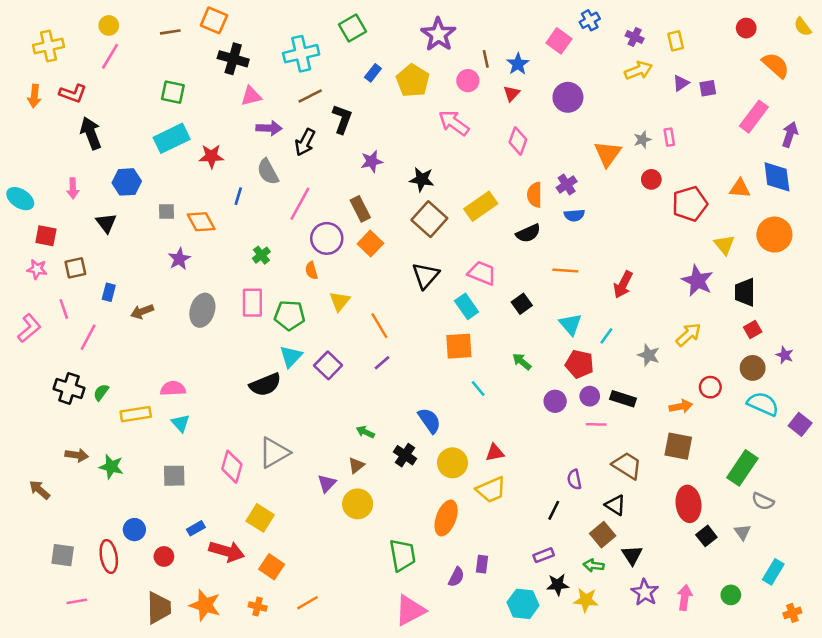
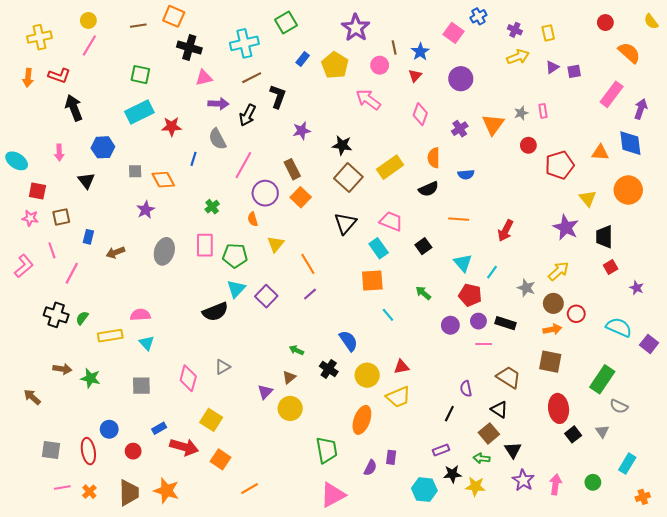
purple cross: (567, 185) -> (460, 129), moved
brown circle: (753, 368) -> (553, 303), moved
gray triangle: (274, 453) -> (223, 367), size x0.6
orange cross: (258, 606) -> (89, 492), moved, turned 32

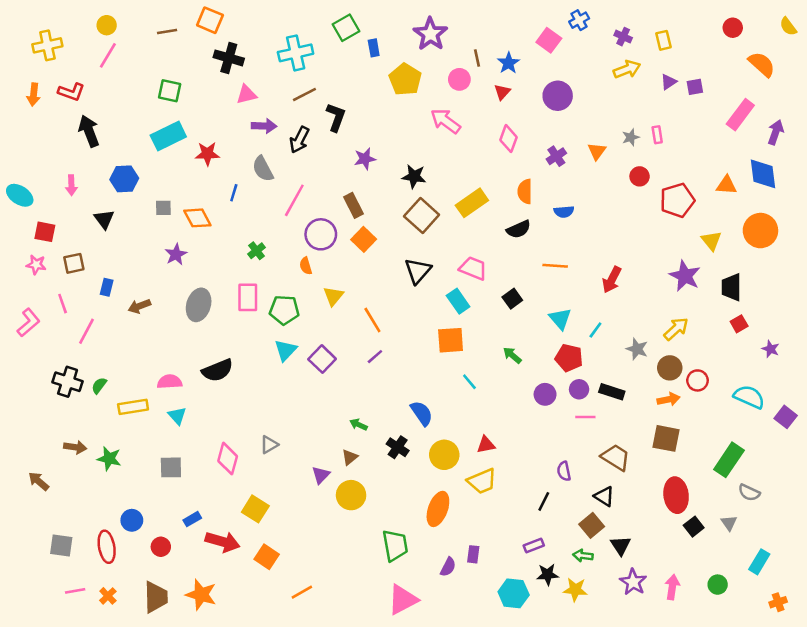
blue rectangle: (303, 59) -> (374, 48), moved, turned -48
orange triangle: (493, 124) -> (597, 151), size x0.7
black semicircle: (215, 312) -> (217, 370), moved

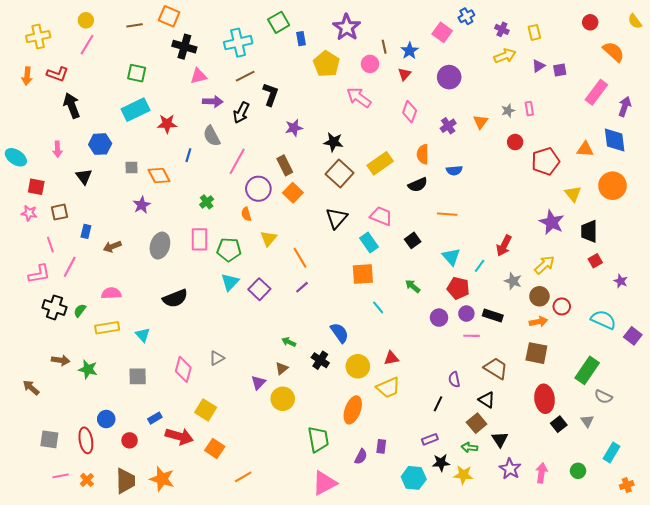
red arrow: (612, 280) -> (504, 246), moved
pink L-shape: (29, 323) -> (39, 274), moved, turned 30
pink semicircle: (170, 382) -> (111, 293), moved

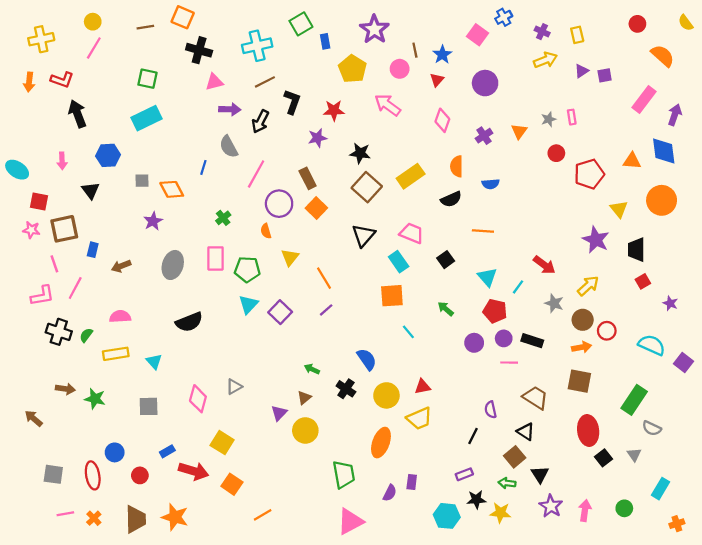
red star: (167, 124) -> (334, 110), moved
brown square: (60, 212) -> (64, 229), size x1.5
red arrow: (504, 246) -> (544, 265), turned -80

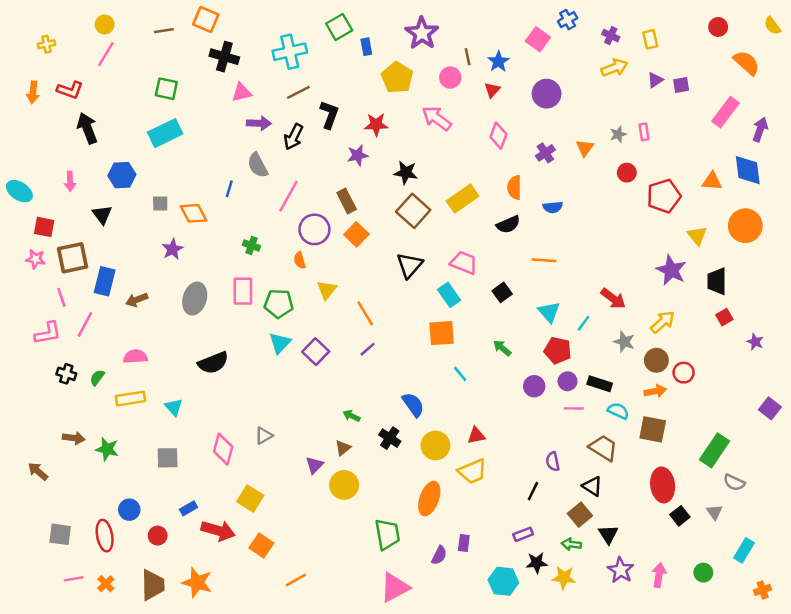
yellow cross: (41, 39) -> (47, 44), size x0.6
green cross: (223, 218) -> (251, 245), turned -32
blue rectangle: (93, 250) -> (105, 281), size x1.6
black cross: (59, 332) -> (66, 374), size x0.7
cyan semicircle: (652, 345) -> (618, 411), moved, size x0.7

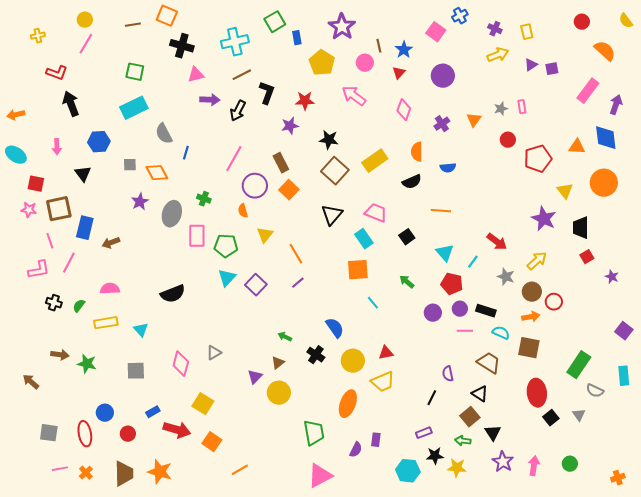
orange arrow: (33, 92) -> (16, 115), moved, turned 72
gray semicircle: (258, 165) -> (164, 134), moved
gray ellipse: (195, 299) -> (172, 214), moved
cyan rectangle: (744, 550) -> (624, 376), moved, turned -36

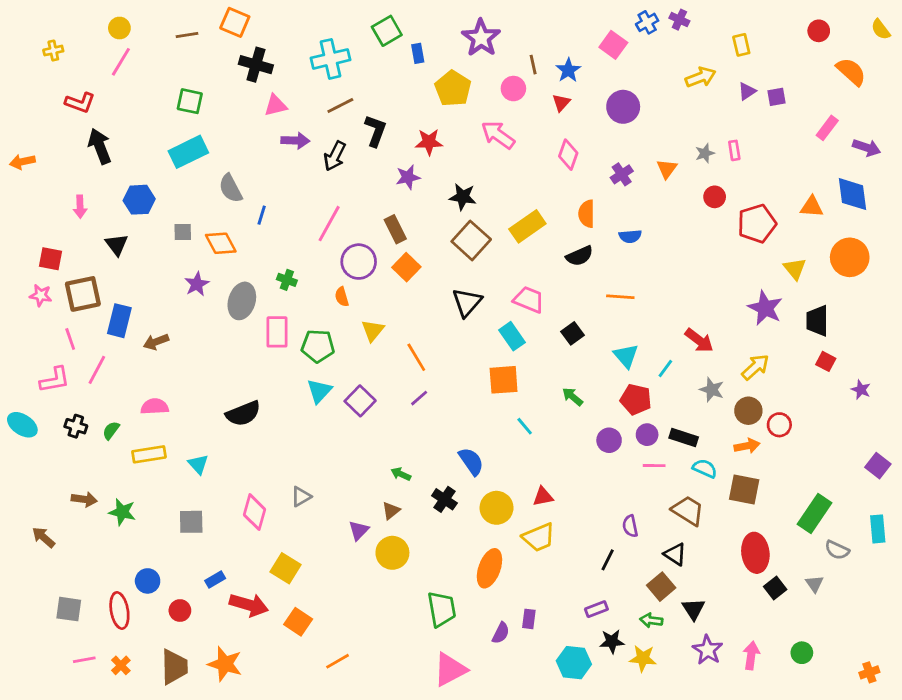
purple cross: (495, 29) -> (679, 20), moved
pink rectangle: (588, 91) -> (827, 128), size x0.7
purple arrow: (616, 105) -> (867, 148), turned 90
cyan ellipse: (16, 155) -> (22, 425), moved
red square: (587, 257) -> (826, 361), turned -32

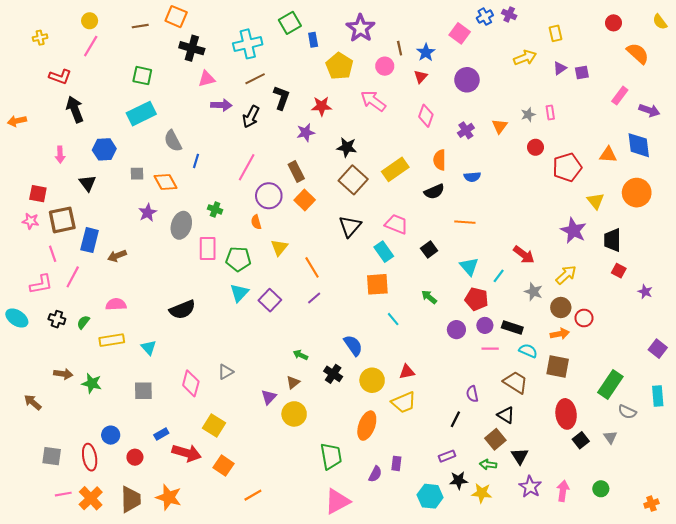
orange cross: (121, 665) -> (91, 498), size x1.6

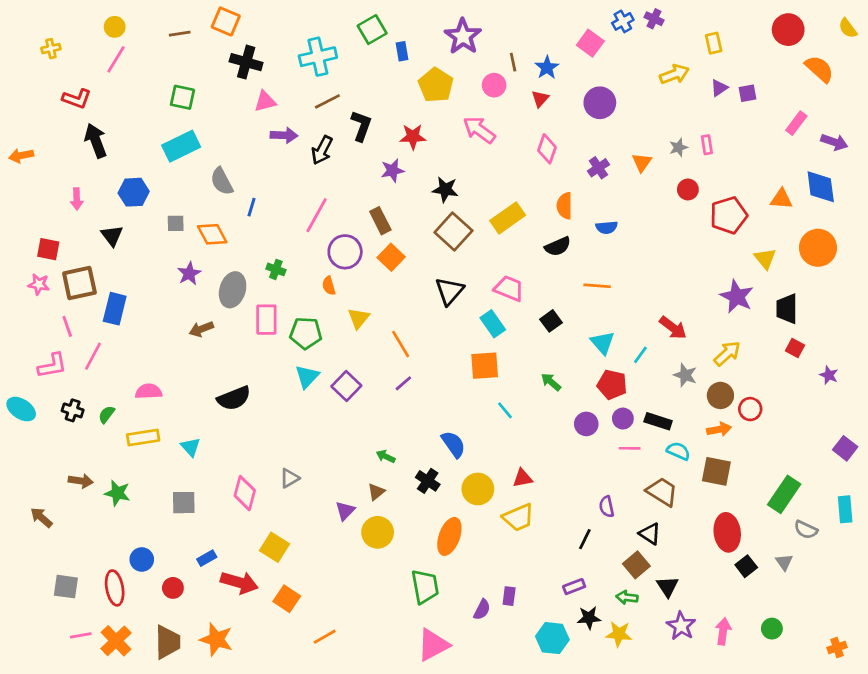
red circle: (613, 23) -> (788, 30), size x1.5
brown arrow: (117, 256) -> (201, 329), moved
orange ellipse: (367, 426) -> (449, 536), moved

